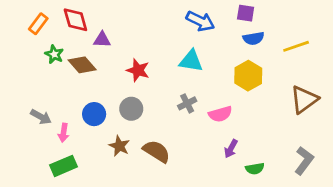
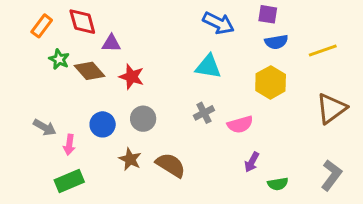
red star: (138, 70) -> (132, 77), moved

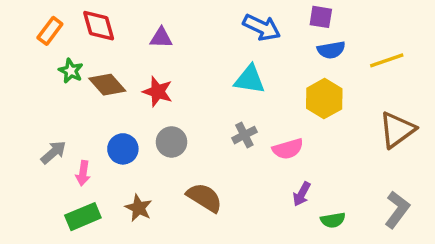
purple triangle: (111, 43) -> (161, 38), moved
gray arrow: (45, 127) -> (53, 152), turned -70
brown star: (130, 159) -> (139, 208), moved

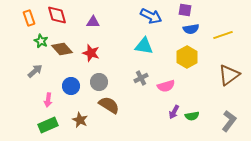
orange rectangle: (50, 31) -> (29, 18), turned -56
gray arrow: (53, 152) -> (35, 71), moved
brown semicircle: (204, 198) -> (109, 105), moved
green semicircle: (333, 220) -> (192, 116), moved

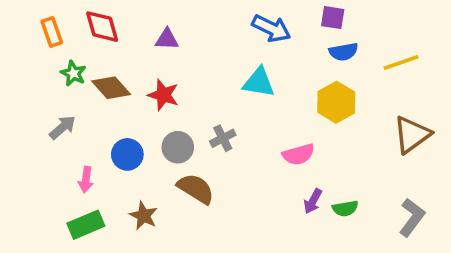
gray cross: (141, 78) -> (223, 138), moved

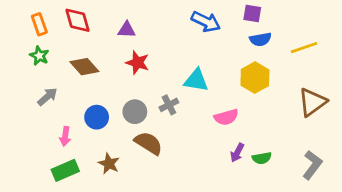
green star: (73, 73) -> (39, 56), moved
cyan triangle: (259, 82) -> (196, 80), moved
red star: (163, 95) -> (138, 63), moved

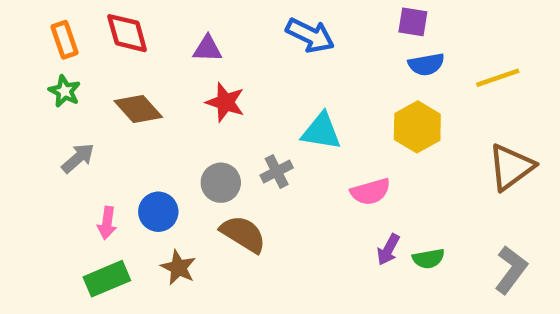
blue arrow: (206, 22) -> (310, 35), moved
blue circle: (97, 117) -> (158, 212), moved

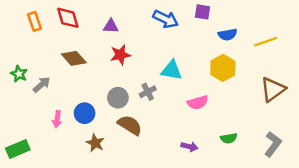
purple square: (413, 22) -> (203, 12), moved
green star: (65, 91) -> (19, 74), moved
red star: (225, 102) -> (120, 55), turned -30
purple arrow: (388, 250) -> (189, 147), moved, turned -105
green rectangle: (107, 279) -> (18, 149), moved

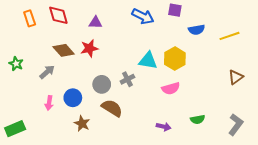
red star: (120, 55) -> (89, 48), moved
yellow hexagon: (223, 68) -> (175, 59), moved
gray arrow: (42, 85) -> (47, 72), moved
brown triangle: (273, 89) -> (236, 77), size x0.7

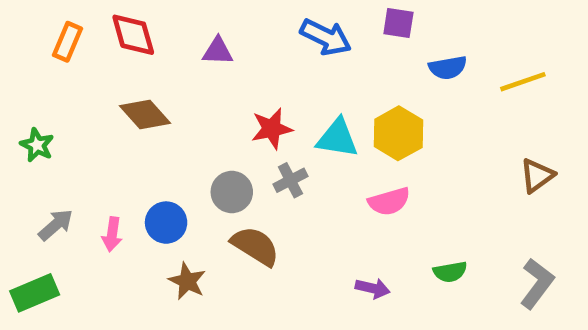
orange rectangle: (30, 18) -> (67, 42), turned 42
red star: (89, 48) -> (272, 129), moved
gray arrow: (47, 72) -> (56, 225), moved

